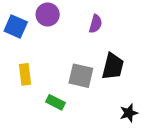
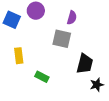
black trapezoid: (113, 66) -> (85, 64), moved
gray square: (81, 76) -> (62, 39), moved

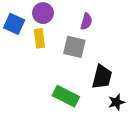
yellow rectangle: (19, 56) -> (39, 38), moved
green rectangle: (42, 77) -> (66, 96), moved, size x1.5

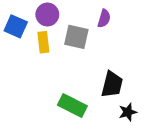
purple semicircle: (86, 22) -> (104, 18), moved
gray square: (74, 47) -> (76, 37), moved

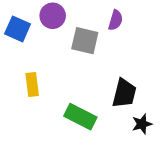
yellow rectangle: (43, 42) -> (32, 85), moved

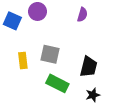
gray square: (85, 41) -> (50, 54), moved
black star: (142, 124) -> (93, 95), moved

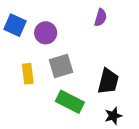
purple circle: (37, 11) -> (46, 33), moved
gray square: (50, 54) -> (61, 66), turned -30

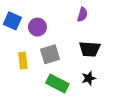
black trapezoid: (108, 81) -> (90, 49), moved, turned 80
black star: (113, 116) -> (89, 78), moved

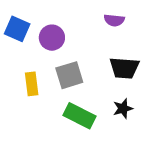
purple semicircle: (82, 15) -> (114, 20), turned 80

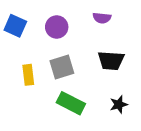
purple circle: (52, 38) -> (57, 27), moved
black star: (123, 109) -> (119, 104), moved

